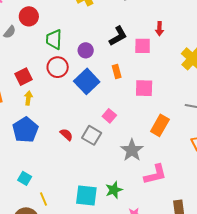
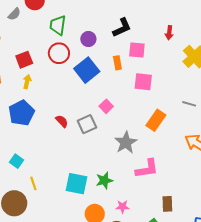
red arrow: (159, 29) -> (169, 33), moved
pink square: (143, 46) -> (137, 50), moved
gray square: (92, 135) -> (87, 124), turned 30

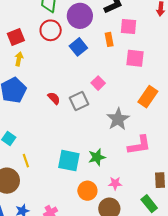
purple circle: (88, 39) -> (80, 16), size x1.6
blue square: (87, 70) -> (78, 47), size x0.7

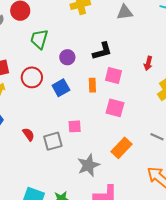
purple circle: (80, 16) -> (67, 57), size x0.6
red circle: (51, 30) -> (32, 77), moved
pink square: (98, 83) -> (75, 126), turned 32

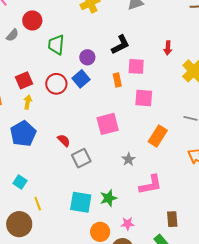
blue square: (61, 88) -> (81, 79), moved
pink square: (75, 126) -> (108, 124), size x1.6
gray square: (53, 141) -> (81, 158), moved
gray star: (88, 165) -> (128, 159), size x0.6

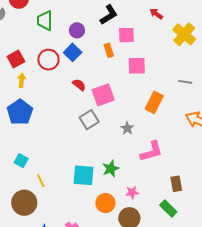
red arrow: (168, 48) -> (156, 14), turned 128
red semicircle: (64, 140) -> (79, 85), moved
gray square: (81, 158) -> (89, 120), moved

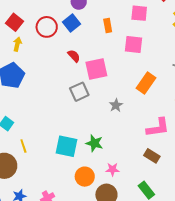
pink square: (126, 35) -> (139, 13), moved
red square: (16, 59) -> (14, 22), turned -30
pink L-shape: (151, 152) -> (158, 128), moved
green star: (111, 169) -> (94, 143), turned 30
brown rectangle: (176, 184) -> (152, 156), moved, turned -56

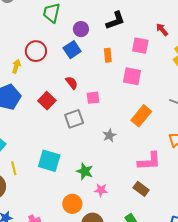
red square: (14, 22) -> (47, 101), moved
red circle: (47, 27) -> (36, 51), moved
pink square: (96, 69) -> (93, 98), size x0.6
cyan square: (66, 146) -> (49, 161), moved
pink star: (112, 169) -> (101, 190), moved

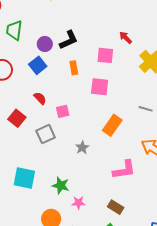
black L-shape: (115, 21) -> (69, 40), moved
brown rectangle: (141, 189) -> (116, 207), moved

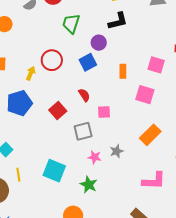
black L-shape: (69, 40) -> (118, 21), moved
pink star: (78, 203) -> (95, 157), moved

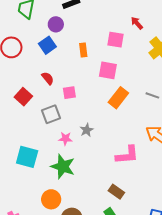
orange rectangle: (150, 135) -> (118, 98), moved
green star: (89, 185) -> (63, 167), size x1.4

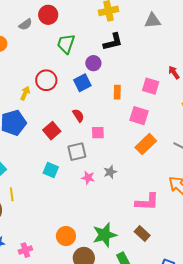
cyan square: (27, 157) -> (51, 170), moved, size x0.7
green star: (63, 167) -> (105, 235), moved, turned 30
brown rectangle: (116, 192) -> (142, 234), moved

